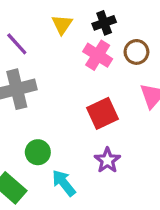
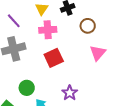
pink cross: (98, 55) -> (48, 30), moved, turned -36
red square: (103, 113) -> (54, 58), moved

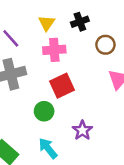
green circle: (27, 88) -> (44, 111), moved

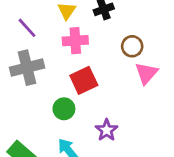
brown circle: (105, 45) -> (132, 46), moved

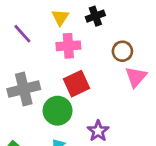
gray cross: (27, 68) -> (24, 89), moved
green circle: (64, 109) -> (58, 111), size x1.4

